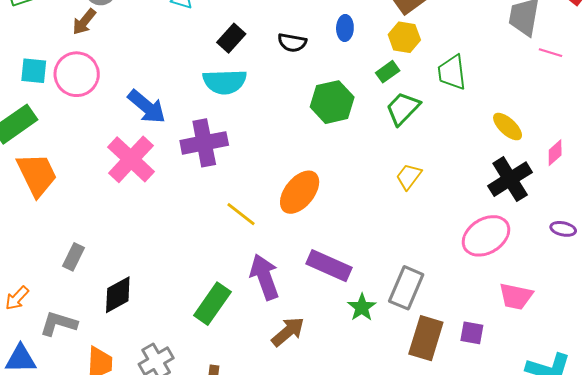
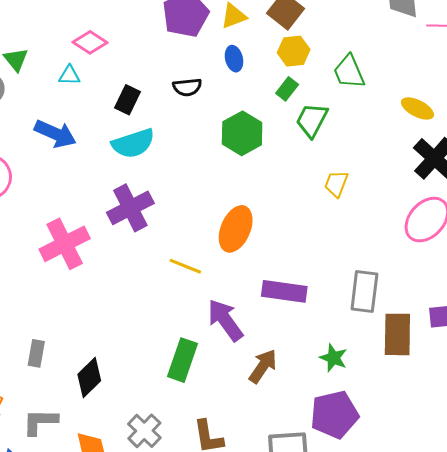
blue arrow: (147, 107) -> (55, 134), moved
pink cross: (131, 159) -> (65, 244), turned 36
green star: (362, 307) -> (333, 358), moved

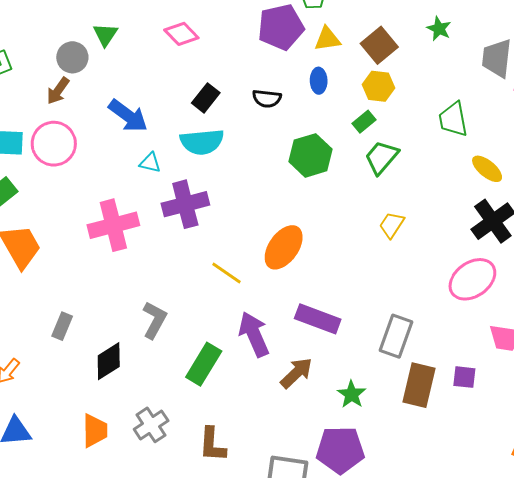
green trapezoid: (349, 72) -> (453, 119), moved
cyan triangle: (69, 75) -> (150, 163), moved
brown arrow: (263, 366) -> (296, 373), moved
gray L-shape: (40, 422) -> (154, 320), moved, turned 105

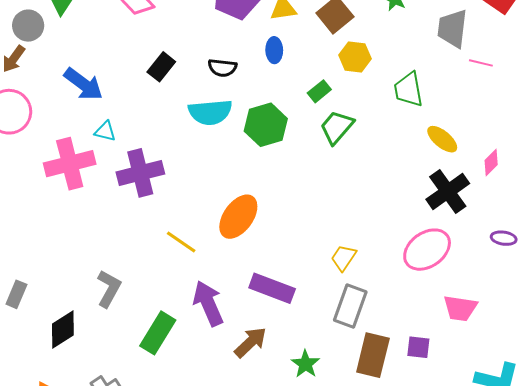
yellow hexagon: (378, 86) -> (355, 57), moved
cyan semicircle: (202, 142) -> (210, 112), moved
pink cross: (113, 225) -> (70, 164), moved
yellow trapezoid: (392, 225) -> (344, 258), moved

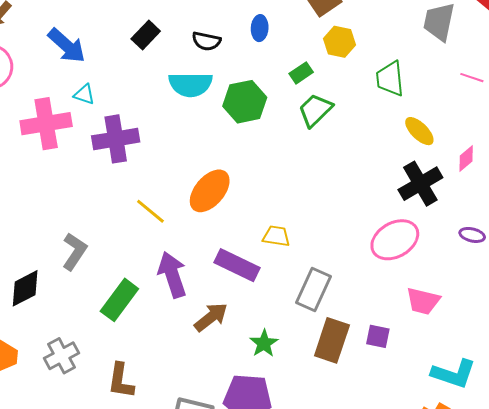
pink line: (481, 63) -> (472, 78), moved
yellow trapezoid: (344, 258) -> (276, 236), moved, turned 60

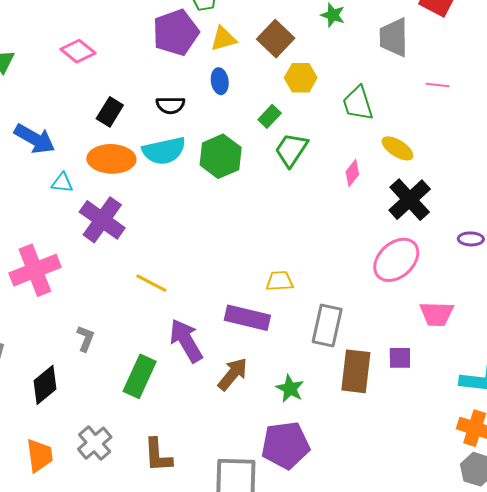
pink cross: (46, 124) -> (35, 270), moved
purple cross: (116, 139) -> (102, 220), turned -33
pink diamond: (466, 159) -> (352, 173), moved
orange ellipse: (210, 191) -> (111, 159), moved, turned 63
gray L-shape: (74, 252) -> (85, 338), size x0.7

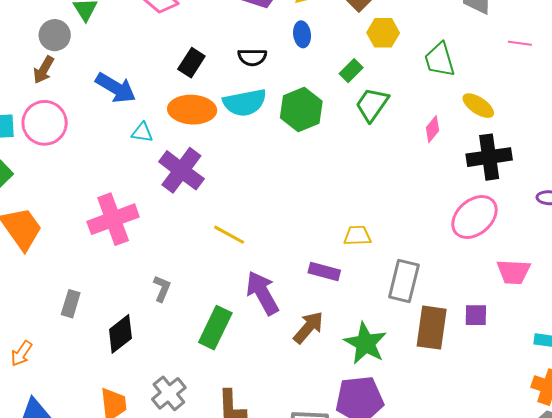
black cross: (410, 200) -> (489, 157), turned 33
purple rectangle: (247, 318) -> (324, 271), size x0.7
green star: (290, 389) -> (365, 343), size x1.5

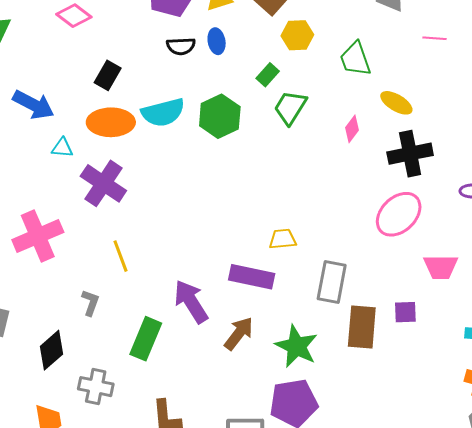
black semicircle: (252, 57) -> (181, 46), moved
yellow line: (229, 235) -> (121, 256), moved, turned 44
purple rectangle: (324, 271) -> (252, 277), size x1.4
gray cross: (169, 393) -> (96, 387), moved, turned -36

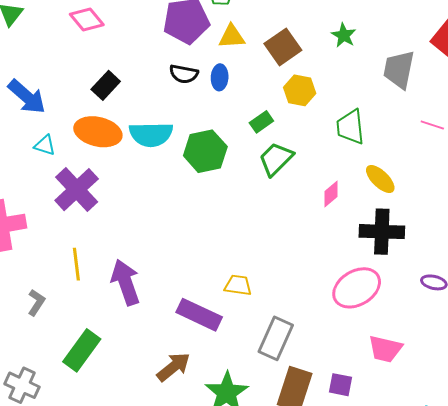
purple arrow: (191, 302) -> (126, 282), moved

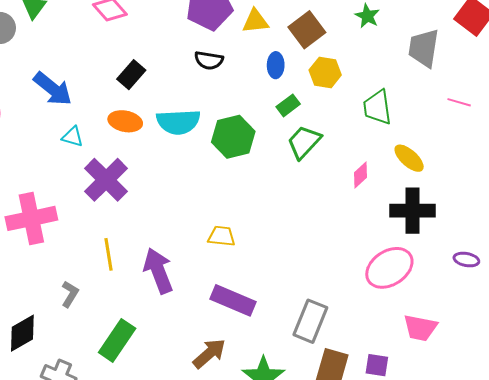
blue ellipse: (220, 77) -> (276, 65), moved
orange ellipse: (98, 132) -> (125, 121), size x0.7
yellow trapezoid: (238, 285) -> (222, 236), moved

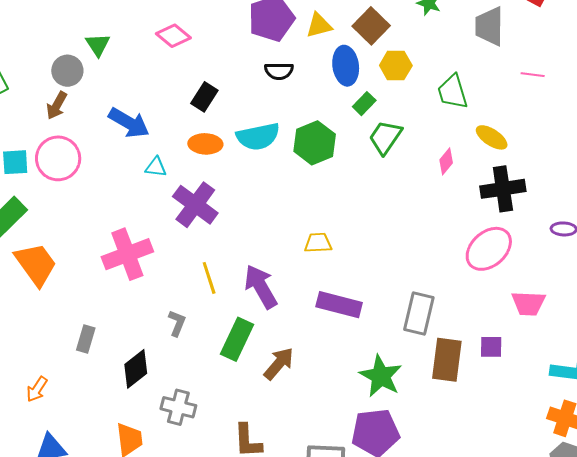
blue ellipse: (276, 65) -> (346, 66), size x1.5
green rectangle: (117, 340) -> (237, 339), moved
brown arrow: (209, 353) -> (279, 364), moved

